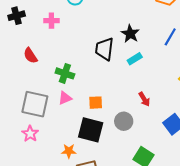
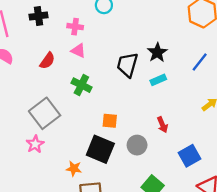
red semicircle: (30, 56) -> (47, 61), turned -119
pink triangle: (65, 98) -> (78, 51), moved, turned 40
gray square: (35, 104) -> (45, 113), turned 32

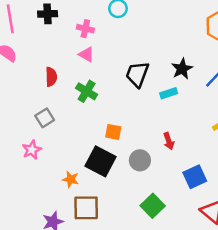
black star: (157, 52) -> (182, 69), moved
red semicircle: (47, 61) -> (51, 77), moved, turned -42
gray square: (45, 113) -> (45, 118), size x0.6

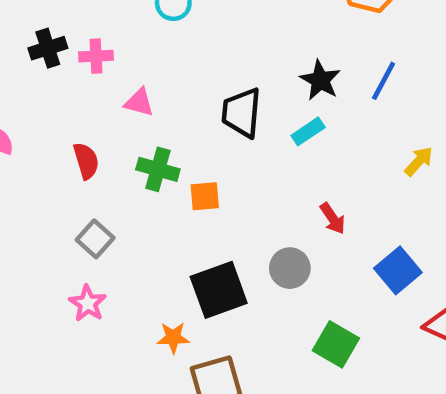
pink cross: (85, 29) -> (96, 56), moved
orange square: (113, 132) -> (205, 196), moved
black square: (101, 161) -> (219, 290), turned -32

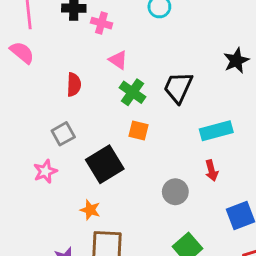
black star: (320, 80) -> (236, 61), moved
cyan rectangle: (308, 131) -> (216, 131), moved, size x1.5
green cross: (158, 169) -> (133, 92), moved
black square: (219, 290) -> (105, 164), moved, turned -30

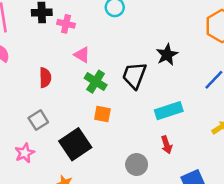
black star: (236, 61) -> (167, 55), moved

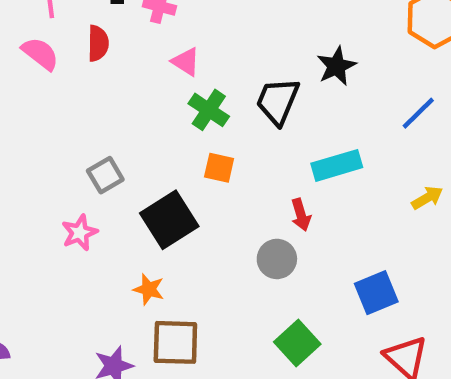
red semicircle: (45, 78) -> (98, 43), moved
red arrow: (167, 145) -> (301, 215), moved

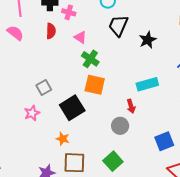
red semicircle: (98, 43) -> (51, 31), moved
black trapezoid: (278, 101) -> (118, 26), moved
orange square: (219, 168) -> (95, 85), size x1.5
green square: (297, 343) -> (113, 161), moved

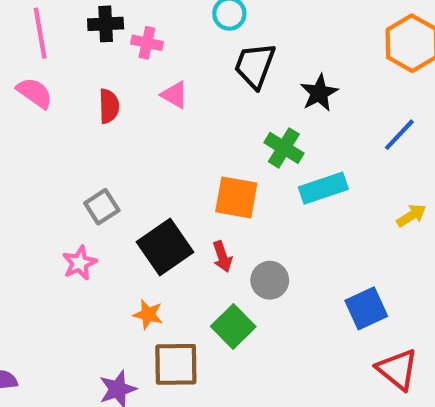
red semicircle: (51, 31) -> (109, 106), moved
green cross: (90, 59) -> (284, 148), moved
orange square: (95, 85) -> (236, 197), moved
red arrow: (131, 106) -> (222, 257), moved
green square: (113, 161) -> (233, 326), moved

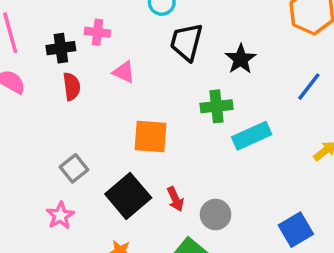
black cross: (106, 24) -> (61, 48), moved
green cross: (284, 148) -> (217, 106), turned -32
orange square: (236, 197) -> (150, 136), moved

